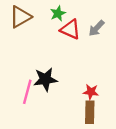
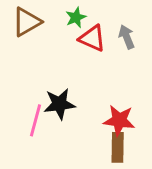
gray arrow: (97, 28) -> (127, 37), turned 114
red star: (91, 92) -> (119, 120), size x1.5

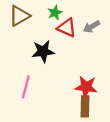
gray arrow: (127, 37) -> (91, 27), turned -98
black star: (59, 104) -> (43, 51), moved

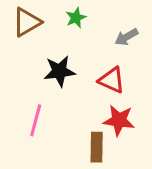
red triangle: (67, 28) -> (112, 80), moved
brown rectangle: (85, 106) -> (97, 147), moved

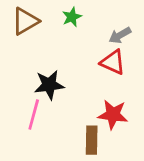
black star: (59, 71) -> (49, 85), moved
red triangle: (112, 80) -> (113, 62), moved

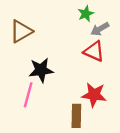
green star: (72, 17) -> (86, 14), moved
brown triangle: (25, 21) -> (21, 31), moved

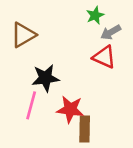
red star: (94, 95) -> (70, 109), moved

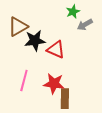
red triangle: (104, 57) -> (56, 50), moved
black star: (45, 78) -> (35, 41), moved

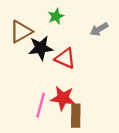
green star: (73, 12) -> (56, 16), moved
pink line: (24, 81) -> (41, 105), moved

